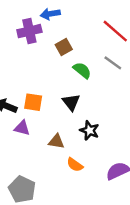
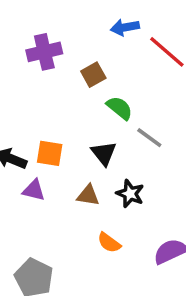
blue arrow: (50, 14) -> (125, 27), moved
gray line: (113, 63) -> (149, 138), moved
brown triangle: (56, 141) -> (88, 195), moved

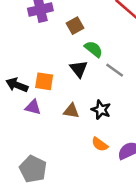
black triangle: (104, 153) -> (79, 69), moved
orange semicircle: (109, 243) -> (100, 144), moved

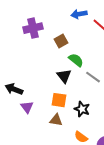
orange square: (44, 81) -> (59, 100), moved
purple triangle: (33, 107) -> (27, 107), turned 40
brown triangle: (71, 111) -> (56, 120), moved

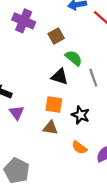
purple cross: (33, 28) -> (24, 21), turned 36
black triangle: (64, 76) -> (60, 77), turned -35
gray line: (93, 77) -> (93, 78), turned 35

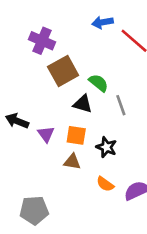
brown square: (56, 36) -> (63, 71), moved, size x1.6
purple triangle: (17, 113) -> (46, 134), moved
gray pentagon: (17, 171) -> (34, 210), turned -30

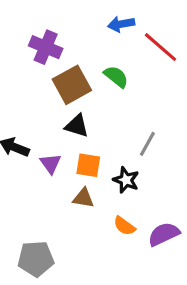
green semicircle: (99, 83) -> (116, 77), moved
black triangle: (83, 104) -> (77, 126), moved
gray line: (121, 105) -> (147, 144), moved, turned 48

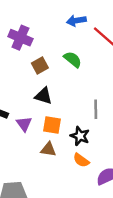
brown square: (72, 85) -> (40, 66), size x0.6
gray line: (147, 144) -> (96, 109), turned -30
orange semicircle: (124, 226) -> (81, 160), moved

